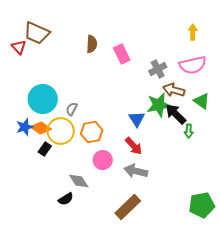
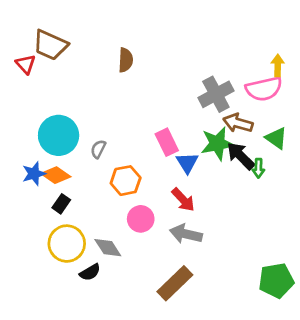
yellow arrow: (193, 32) -> (278, 66), moved
pink rectangle: (122, 54) -> (167, 142), moved
gray cross: (158, 69) -> (216, 94), size x1.4
yellow circle: (61, 131) -> (67, 244), moved
green arrow: (189, 131) -> (258, 168), moved

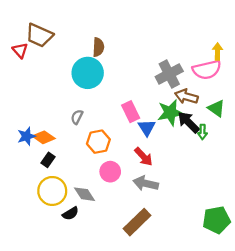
cyan circle: (59, 135) -> (88, 73), moved

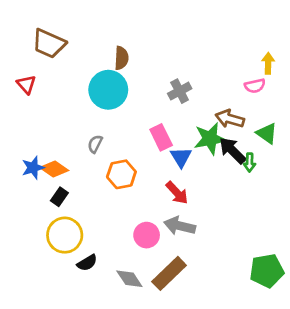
red triangle: (20, 50) -> (26, 84), moved
pink semicircle: (207, 70) -> (255, 86), size x0.6
gray cross: (169, 74) -> (180, 91), moved, size x0.7
pink circle: (110, 172) -> (147, 235), moved
gray diamond: (84, 194) -> (129, 279), moved

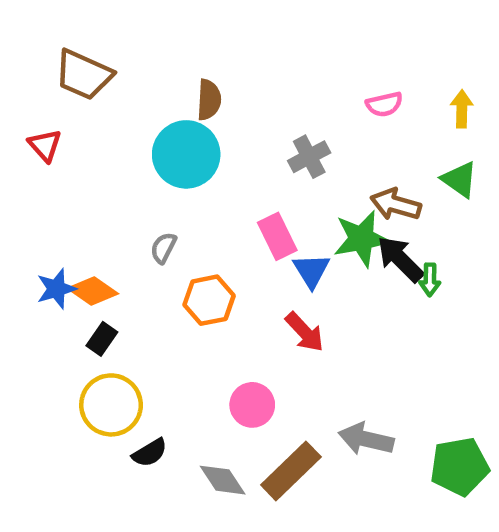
pink semicircle: (255, 86) -> (384, 104), moved
green triangle: (267, 133) -> (459, 179), moved
gray arrow: (180, 226) -> (366, 439), moved

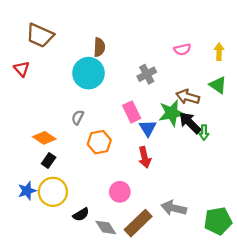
blue star: (56, 289) -> (27, 191), moved
red arrow: (305, 332) -> (145, 157), turned 30
black semicircle: (150, 453) -> (81, 214), moved

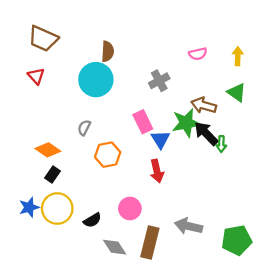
red triangle: (22, 69) -> (36, 76), moved
black semicircle: (81, 214) -> (92, 220), moved
brown rectangle: (138, 223) -> (150, 242), turned -32

